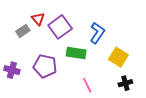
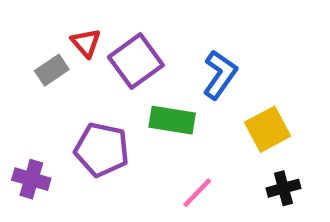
yellow square: (118, 57) -> (268, 129), turned 30
purple cross: (12, 70) -> (31, 179), moved
pink line: (87, 85) -> (197, 193), turned 70

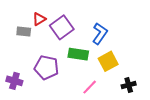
red triangle: (86, 43) -> (39, 19), turned 40
gray rectangle: (52, 70) -> (24, 31), turned 40
yellow square: (268, 129) -> (108, 61), moved

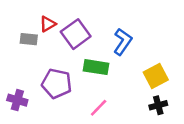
yellow square: (108, 61) -> (156, 76), moved
pink line: (90, 87) -> (99, 108), moved

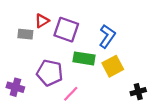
purple square: (76, 34) -> (66, 30), turned -35
yellow square: (156, 76) -> (113, 66), moved
pink line: (99, 108) -> (71, 94), moved

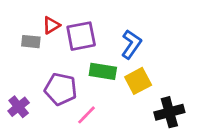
purple square: (66, 30) -> (81, 36), turned -30
purple cross: (15, 87) -> (19, 107), turned 35
black cross: (138, 92) -> (169, 112), size x1.5

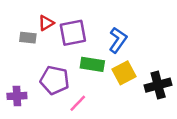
purple cross: (19, 107) -> (17, 96), turned 36
black cross: (169, 112) -> (158, 85), moved

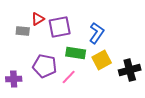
pink line: (78, 103) -> (69, 77), moved

